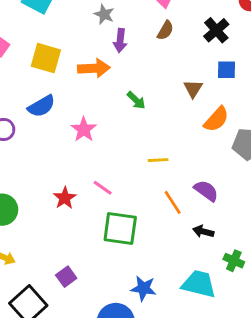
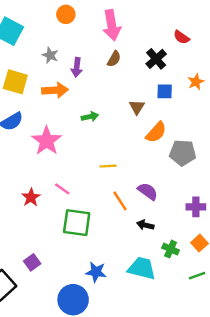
gray star: (104, 14) -> (50, 55), moved
green arrow: (136, 100) -> (90, 117), turned -56
pink star: (84, 129) -> (47, 141), size x1.4

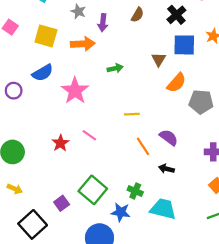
blue square: (165, 91) -> (184, 45), size x1.5
green square: (77, 223) -> (93, 190), moved, turned 32
green cross: (171, 249) -> (135, 191), moved

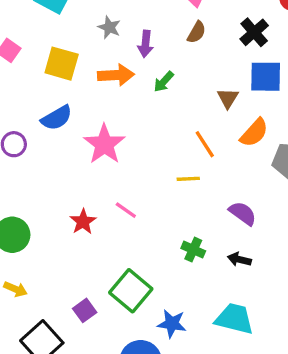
green arrow: (115, 68) -> (164, 82), moved, turned 144
orange line: (143, 146) -> (205, 144), moved
green cross: (135, 191) -> (193, 250), moved

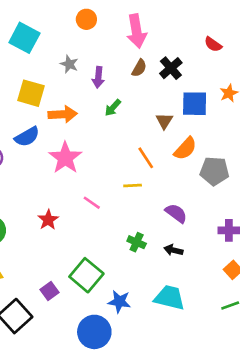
black cross: (254, 32) -> (171, 68), moved
orange arrow: (116, 75) -> (63, 114), moved
pink line: (126, 210) -> (92, 203), moved

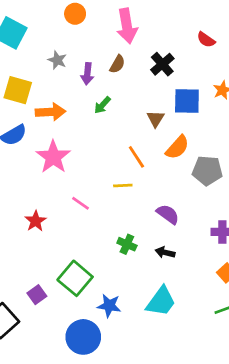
brown semicircle: (139, 68) -> (117, 64), moved
cyan trapezoid: (170, 298) -> (161, 301), turned 112

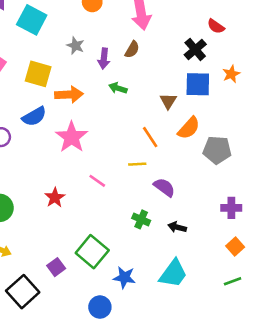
black cross: (162, 64) -> (195, 49), moved
green arrow: (102, 105) -> (118, 88), turned 66
purple semicircle: (168, 214) -> (164, 187), moved
blue circle: (83, 337) -> (100, 307), size x0.7

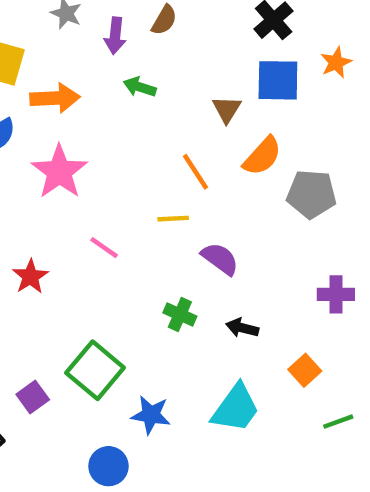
orange square: (235, 247) -> (305, 370), moved

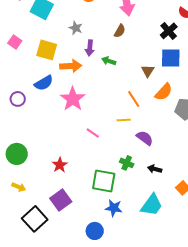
purple arrow: (115, 36) -> (90, 48), moved
red star: (30, 277) -> (60, 165), moved
green square: (95, 370) -> (104, 181), moved, turned -30
purple square: (33, 397) -> (61, 200), size x1.5

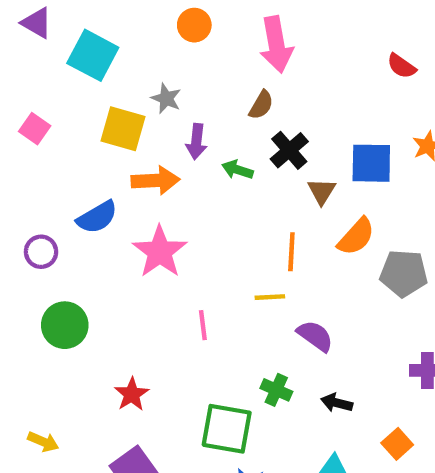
black cross: (169, 31) -> (289, 150), moved
yellow square: (47, 50) -> (123, 129), moved
orange line: (134, 99) -> (291, 252), turned 36
pink line: (93, 133) -> (203, 325), turned 48
green circle: (17, 154) -> (65, 325), moved

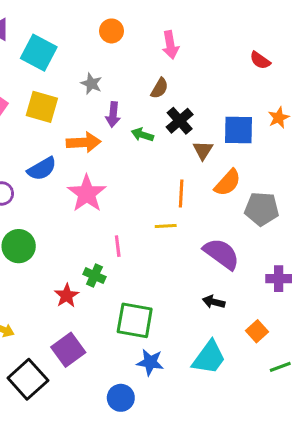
pink arrow: (276, 45) -> (170, 45), size x0.7
yellow square: (123, 129) -> (42, 107), moved
purple semicircle: (315, 336) -> (221, 254), moved, size x1.4
green cross: (276, 390) -> (94, 276), moved

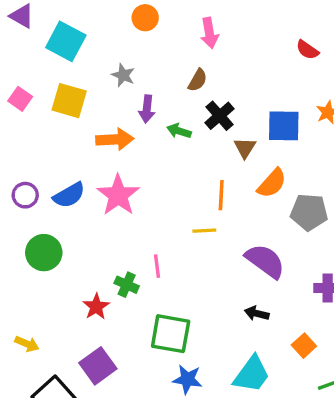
blue semicircle: (42, 169) -> (69, 195), moved
pink line: (118, 246) -> (157, 266), moved

